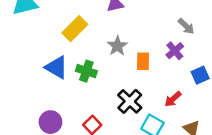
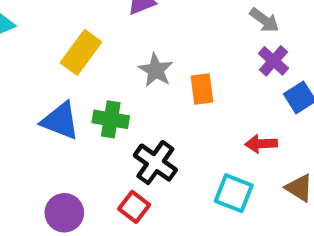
purple cross: (175, 51) -> (274, 61), moved
red arrow: (173, 99) -> (261, 144), turned 48
black cross: (130, 101) -> (155, 163), moved

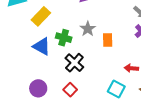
yellow rectangle: (81, 52) -> (41, 16), moved
green cross: (111, 119) -> (64, 38), moved
black cross: (155, 163) -> (74, 63), moved

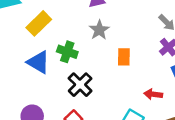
gray star: (88, 29) -> (99, 30), moved

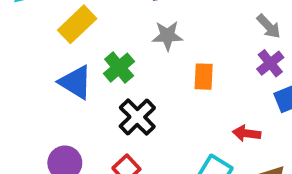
gray star: (99, 30) -> (167, 36), turned 30
green cross: (67, 52) -> (119, 68), turned 30

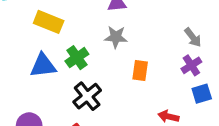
yellow rectangle: (77, 24) -> (49, 22), turned 60
blue triangle: (76, 82) -> (43, 66), turned -44

